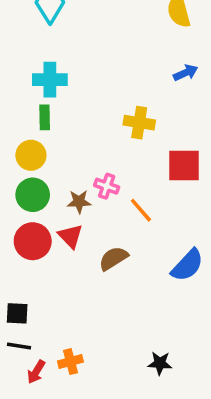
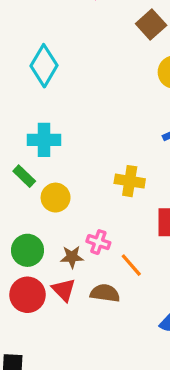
green rectangle: (45, 117) -> (24, 176), moved, turned -45
yellow circle: (31, 155) -> (56, 198), moved
brown semicircle: (113, 258) -> (105, 293), moved, turned 40

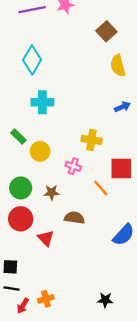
cyan cross: (44, 140) -> (42, 102), moved
pink cross: (98, 242) -> (73, 166), moved
orange line: (131, 265) -> (101, 188), moved
red triangle: (64, 290) -> (46, 238), moved

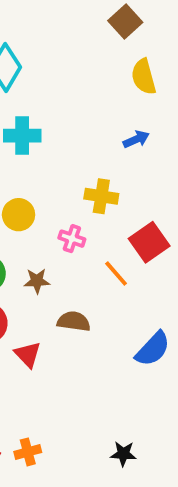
blue arrow: (122, 107) -> (136, 139), moved
red square: (121, 169) -> (149, 242), turned -35

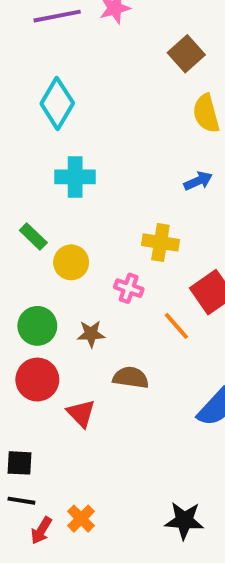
orange cross: (28, 452) -> (81, 519), turned -30
black star: (123, 454) -> (184, 521), size x1.4

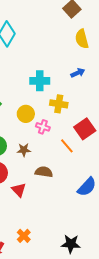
cyan cross: (75, 177) -> (40, 81), moved
yellow circle: (71, 262) -> (26, 114), moved
orange cross: (81, 519) -> (24, 236), moved

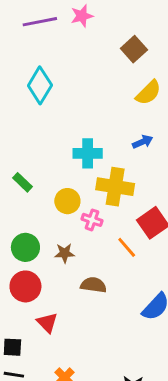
yellow semicircle: (82, 39) -> (148, 93), turned -120
yellow cross: (59, 104) -> (115, 187), size x1.4
red triangle: (19, 190) -> (47, 323), moved

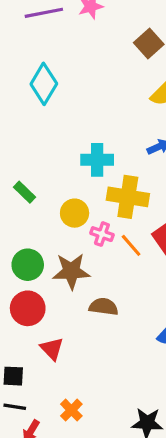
orange line: (127, 247) -> (131, 245), moved
brown star: (65, 253) -> (71, 271), size x1.6

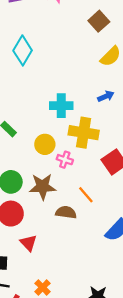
orange line: (131, 245) -> (86, 195), moved

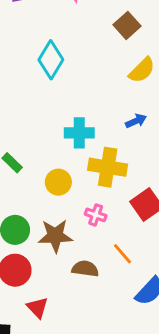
cyan diamond: (23, 50) -> (51, 60), moved
pink cross: (65, 160) -> (96, 215), moved
orange line: (86, 195) -> (123, 254), moved

